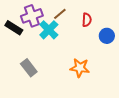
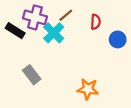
purple cross: (32, 16) -> (35, 17), turned 35
orange star: (80, 68) -> (88, 89), moved

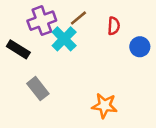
purple cross: (35, 17) -> (42, 21), turned -35
black rectangle: (15, 31) -> (18, 49), moved

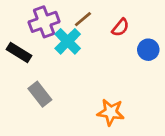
red semicircle: (114, 26) -> (120, 27), turned 36

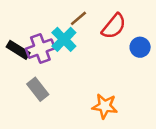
purple cross: (44, 22) -> (40, 49), moved
red semicircle: (120, 27) -> (114, 26), size x1.5

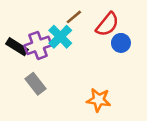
blue circle: (140, 47) -> (121, 43), moved

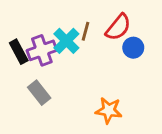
brown line: (74, 17) -> (86, 31), moved, turned -35
black rectangle: (17, 47) -> (19, 52), turned 30

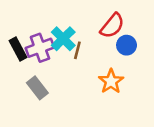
brown line: (86, 31) -> (77, 50), moved
orange star: (109, 110) -> (111, 81), moved, turned 30

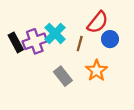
brown line: (77, 50) -> (80, 44), moved
gray rectangle: (37, 88) -> (63, 76), moved

